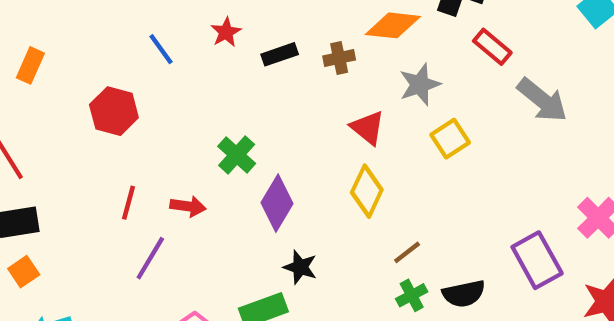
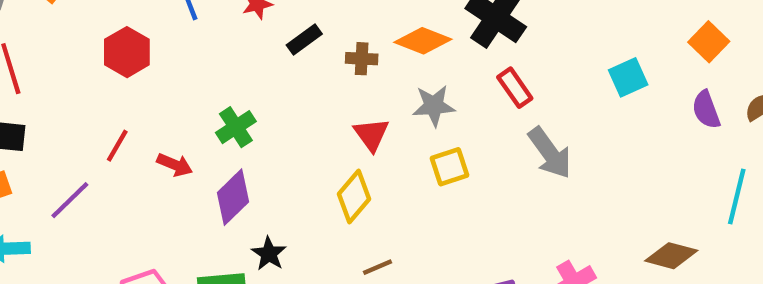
black rectangle: (280, 54) -> (304, 40), turned -32
purple diamond: (277, 203) -> (233, 197), moved
purple line: (150, 258) -> (70, 200), moved

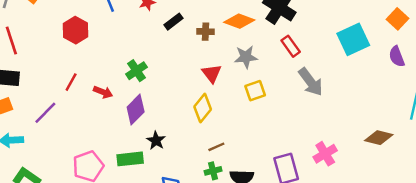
cyan square: (628, 77) -> (353, 39), size x1.5

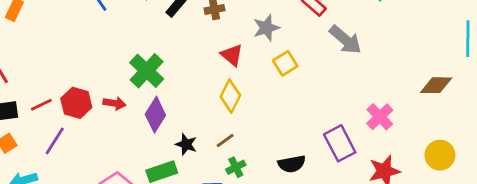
red hexagon: (75, 30) -> (76, 103), moved
green cross: (136, 71) -> (147, 71), size x1.4
red line: (71, 82) -> (41, 105), moved, turned 48
brown line: (216, 147) -> (225, 140), moved
green cross: (213, 171) -> (236, 167), moved

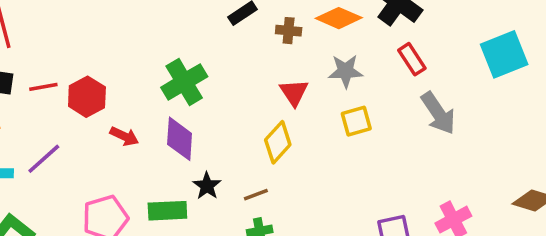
red arrow: (114, 103) -> (124, 136), moved
purple diamond: (155, 115) -> (180, 139), turned -44
purple line: (55, 141) -> (44, 159), moved

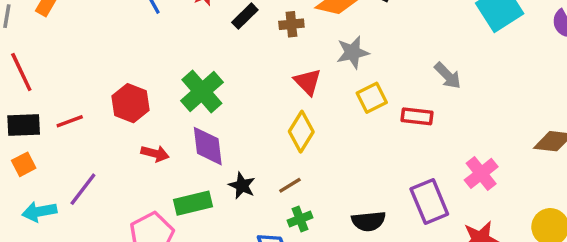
red rectangle: (412, 59) -> (417, 116), moved, turned -40
red hexagon: (87, 97) -> (131, 103), moved
gray arrow: (438, 113) -> (448, 76), size x0.7
green rectangle: (167, 211) -> (193, 203), moved

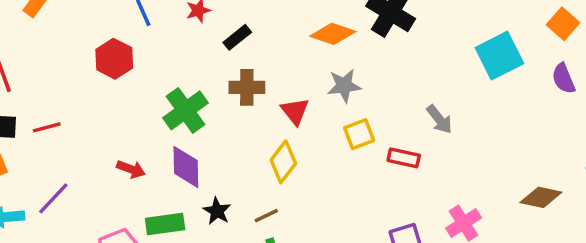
brown cross: (291, 24) -> (247, 87), moved, size x1.4
red hexagon: (131, 103) -> (114, 59), moved

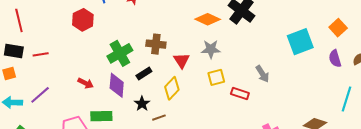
black rectangle: (237, 37) -> (144, 74), moved
black star: (217, 211) -> (142, 104), moved

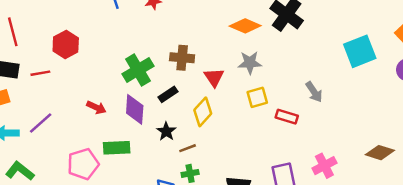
red hexagon: (83, 20) -> (66, 45), moved

